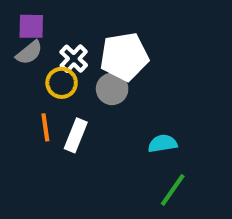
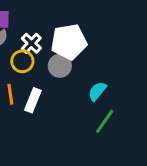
cyan semicircle: (163, 143) -> (97, 91), moved, turned -42
green line: (173, 190) -> (105, 121), moved

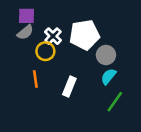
gray circle: (60, 66) -> (106, 55), moved
white rectangle: (33, 100) -> (69, 87), moved

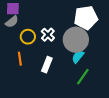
white pentagon: (85, 35) -> (86, 18), moved
white cross: (53, 36) -> (48, 35), moved
gray circle: (106, 55) -> (76, 40), size x1.6

